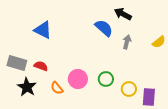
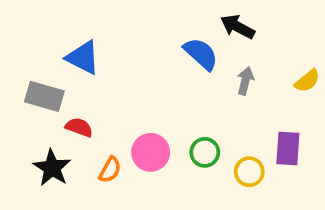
gray rectangle: (17, 63) -> (44, 96), moved
orange semicircle: (57, 88) -> (110, 170), turned -112
purple rectangle: (149, 97) -> (288, 148), moved

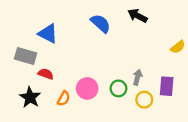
blue semicircle: (201, 54) -> (101, 23), moved
gray arrow: (245, 81) -> (138, 77), moved

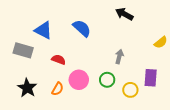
blue semicircle: (101, 23) -> (82, 28), moved
red semicircle: (46, 74) -> (59, 60), moved
gray arrow: (138, 77) -> (119, 57), moved

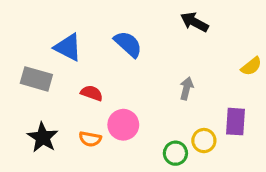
green circle: (107, 80) -> (175, 153), moved
orange semicircle: (58, 89) -> (90, 139), turned 72

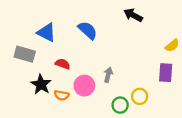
gray arrow: (187, 88) -> (108, 75), moved
purple rectangle: (236, 122) -> (166, 73), moved
black star: (43, 137) -> (41, 84), moved

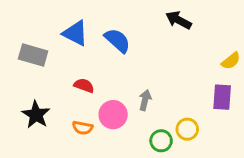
blue triangle: (46, 32) -> (75, 33), moved
gray rectangle: (25, 54) -> (33, 55), moved
black star: (41, 84) -> (36, 115), moved

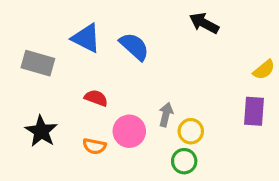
yellow circle: (187, 129) -> (191, 131), moved

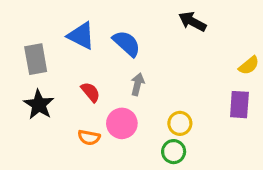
gray rectangle: (38, 63) -> (36, 59), turned 64
red semicircle: (96, 98) -> (91, 92), turned 30
gray arrow: (166, 115) -> (138, 84), moved
black star: (41, 131) -> (39, 105), moved

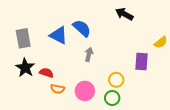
blue triangle: (81, 36) -> (59, 35), moved
red semicircle: (91, 92) -> (46, 73), moved, turned -32
purple rectangle: (239, 105) -> (142, 62), moved
pink circle: (122, 123) -> (85, 91), moved

